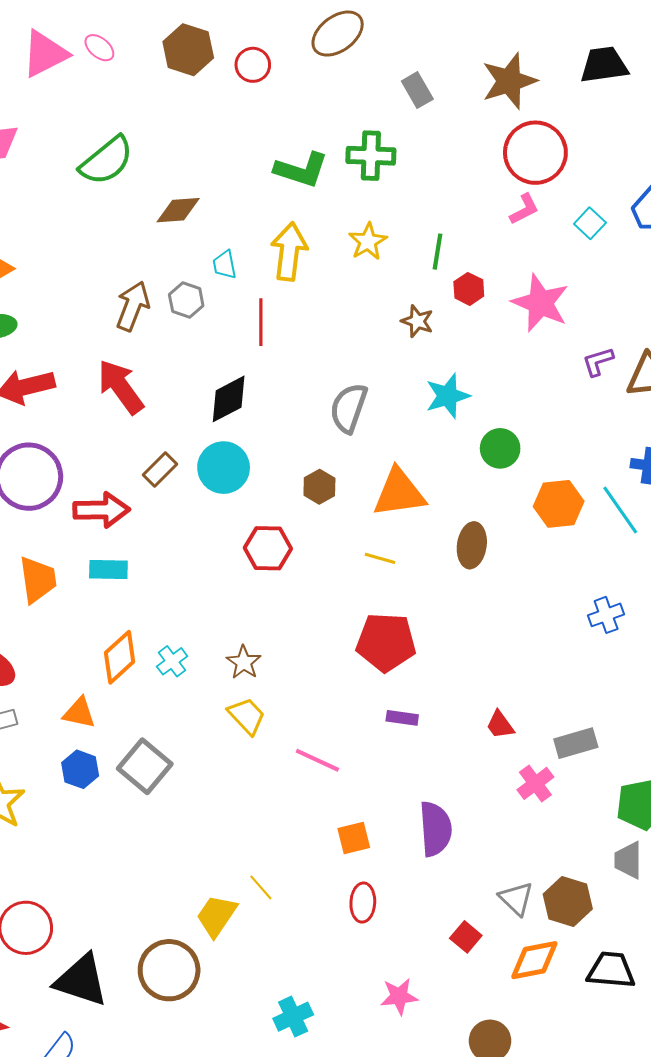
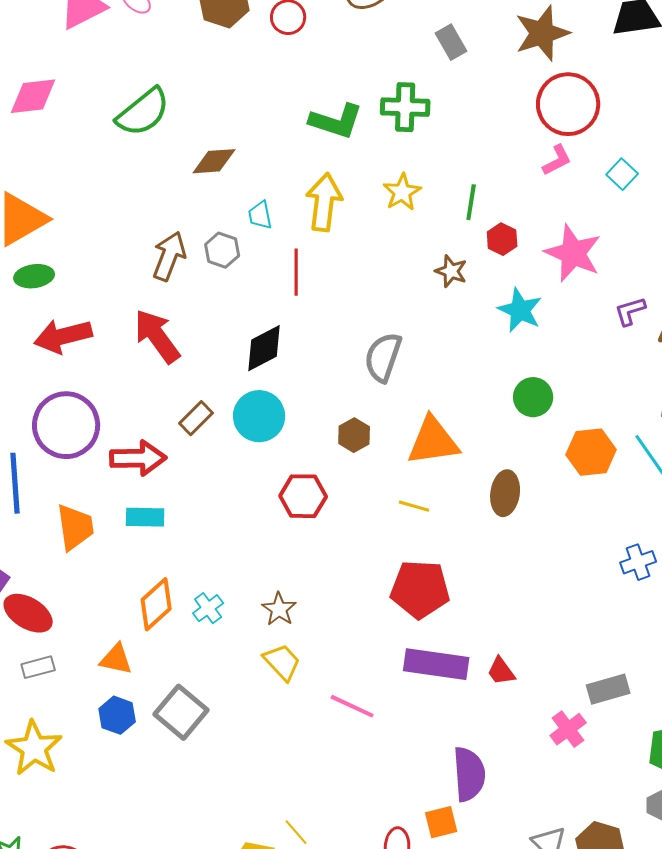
cyan star: (448, 396) -> (520, 310), moved, turned -30
purple rectangle: (402, 718) -> (436, 664), size x2.0
red trapezoid: (500, 725) -> (501, 671), moved
orange square: (354, 838) -> (441, 822), moved

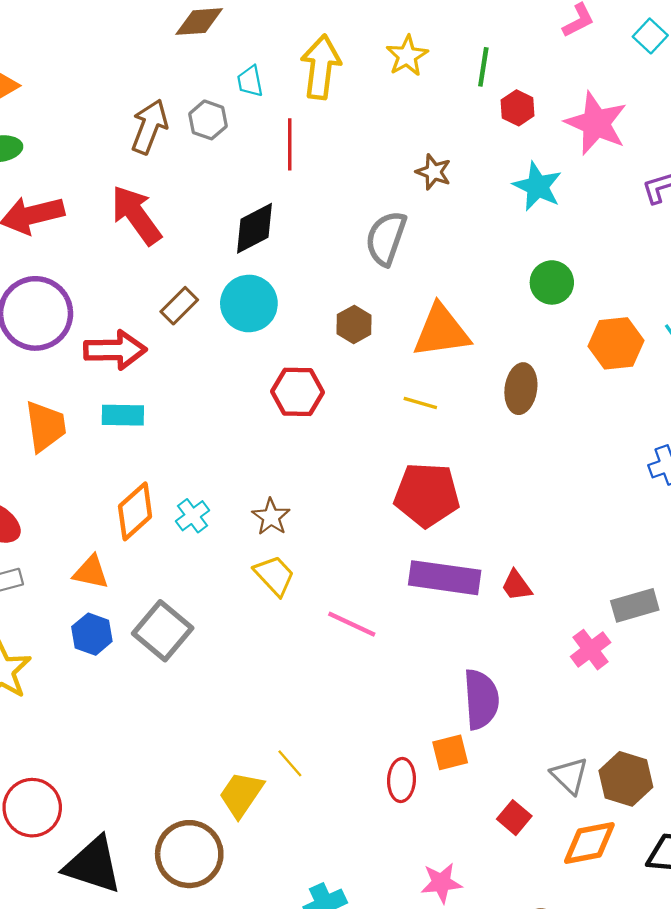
brown star: (451, 271) -> (434, 172), moved

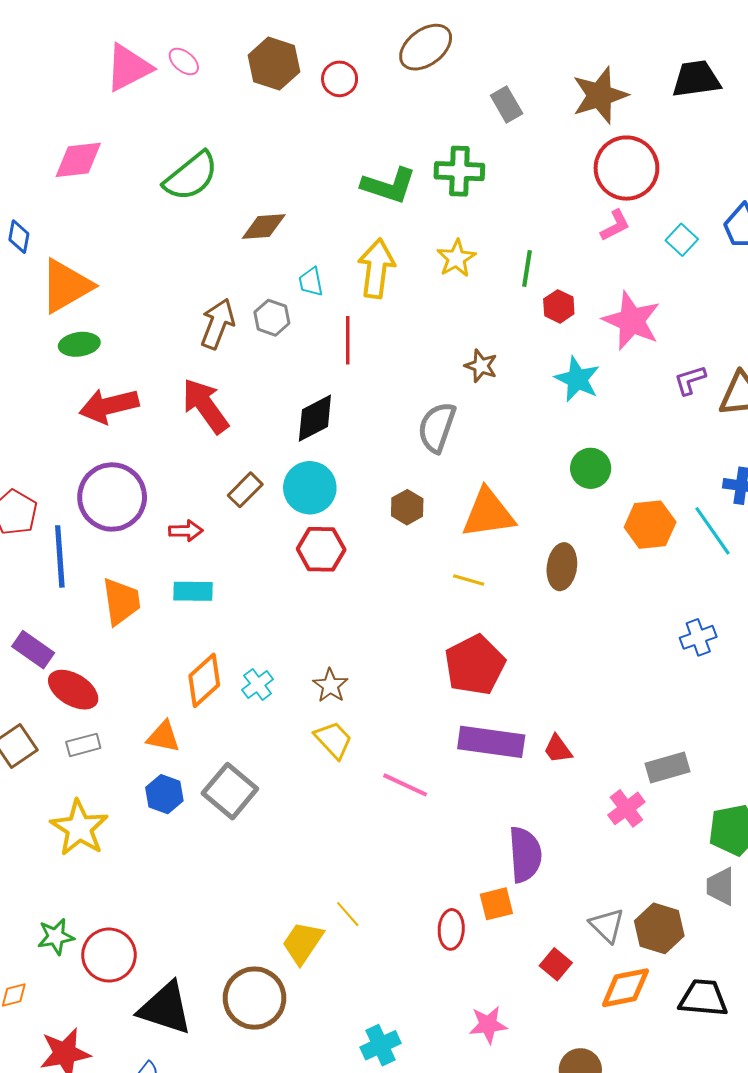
red arrow: (115, 350) -> (186, 531), size x0.6
red hexagon: (298, 392) -> (321, 549), moved
red pentagon: (427, 495) -> (475, 665), turned -30

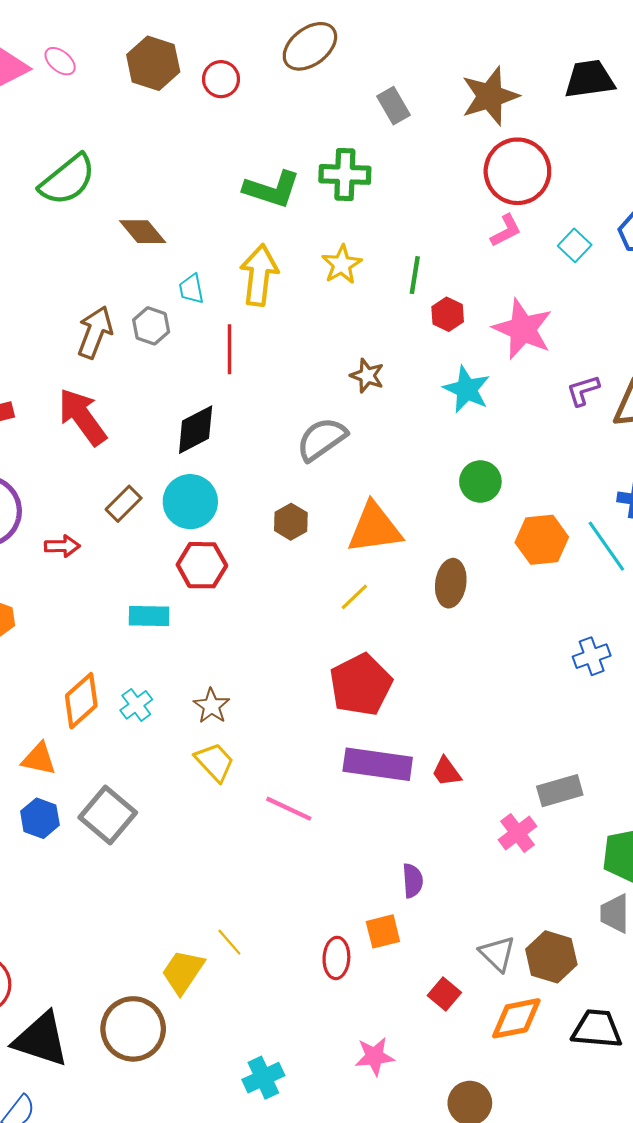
brown diamond: (264, 226) -> (143, 232), turned 54
gray semicircle: (437, 427) -> (322, 439), turned 36
yellow line: (469, 580) -> (354, 597), turned -60
cyan rectangle: (193, 591) -> (149, 616), moved
purple semicircle: (525, 855) -> (413, 881), size x0.6

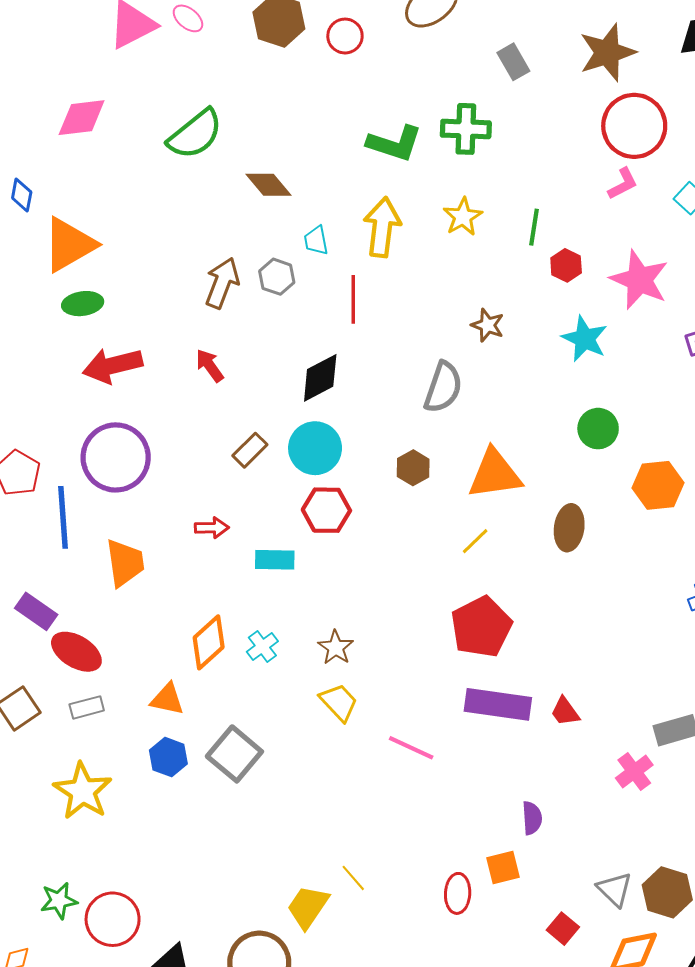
red arrow: (82, 417) -> (210, 366), size x0.6
gray semicircle: (322, 439) -> (443, 387), turned 144
red arrow: (62, 546) -> (212, 528), moved

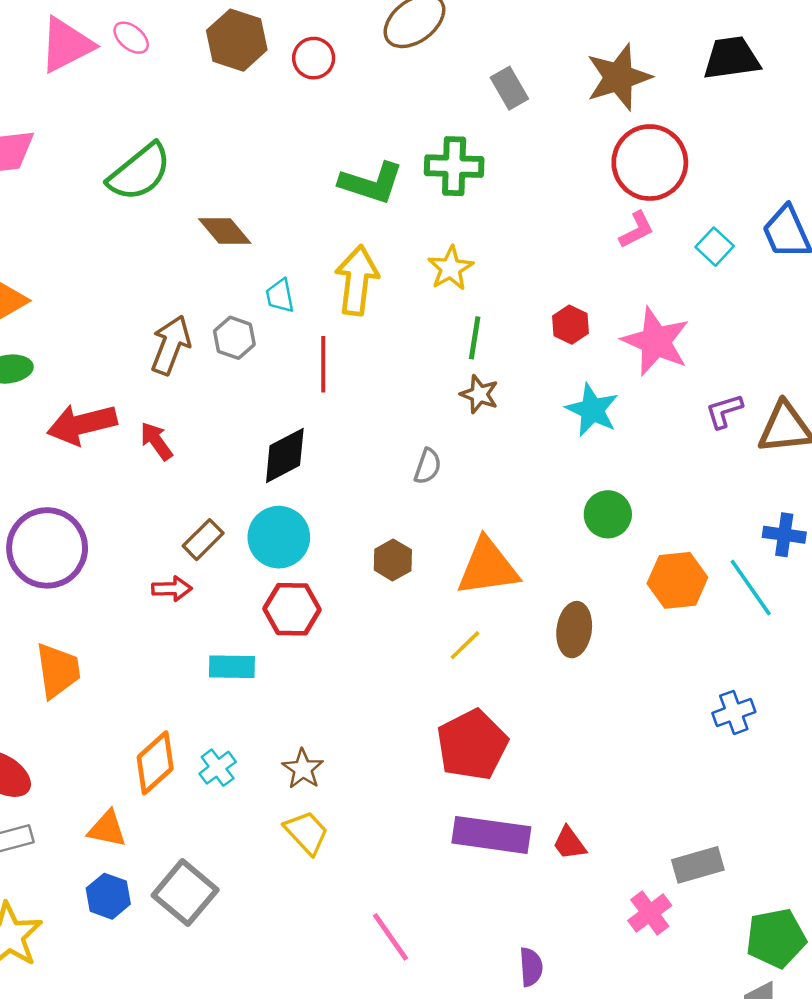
green line: (534, 227) -> (475, 338), moved
red arrow: (113, 366) -> (82, 424), moved
gray semicircle: (443, 387) -> (428, 466), size x0.6
red arrow: (212, 528) -> (172, 589), moved
pink line: (411, 748) -> (390, 937), moved, turned 30

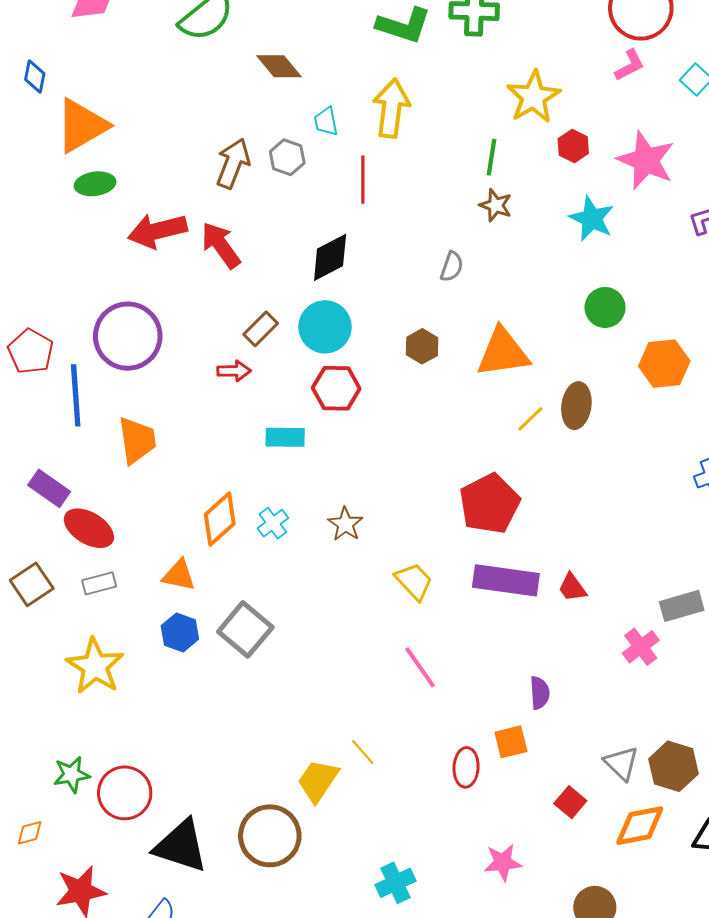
yellow star: (450, 268) -> (533, 97), moved, size x1.4
red arrow: (156, 441) -> (221, 245), size x1.4
yellow line: (465, 645) -> (530, 419), moved
yellow trapezoid: (306, 833) -> (414, 581), moved

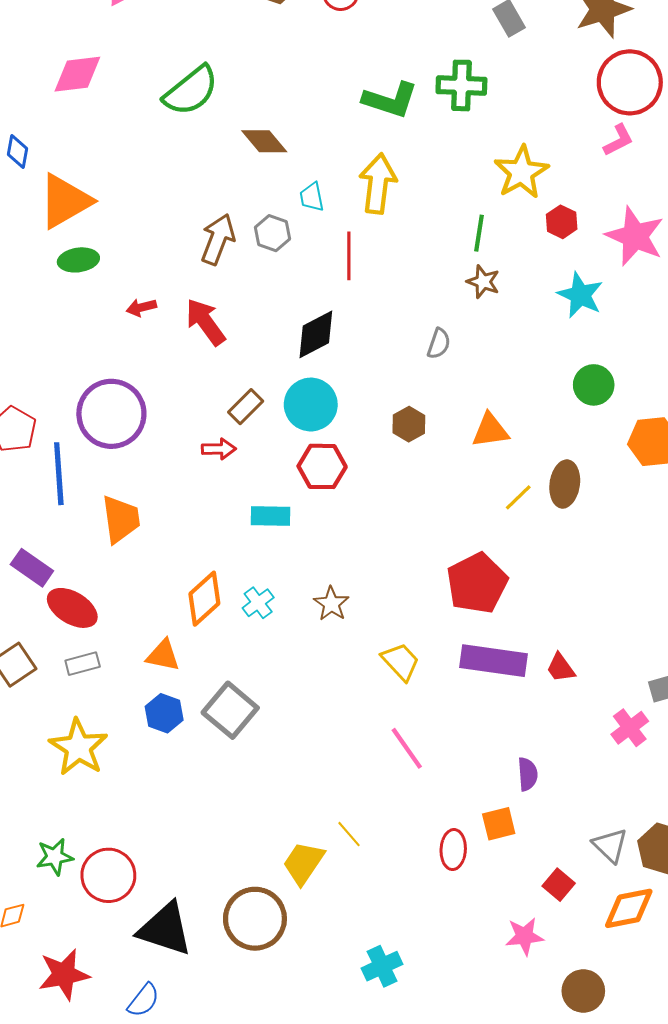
red arrow: (157, 231) -> (141, 307), size x0.5
orange triangle: (503, 352) -> (490, 430), size x0.7
pink star: (503, 862) -> (524, 936), moved

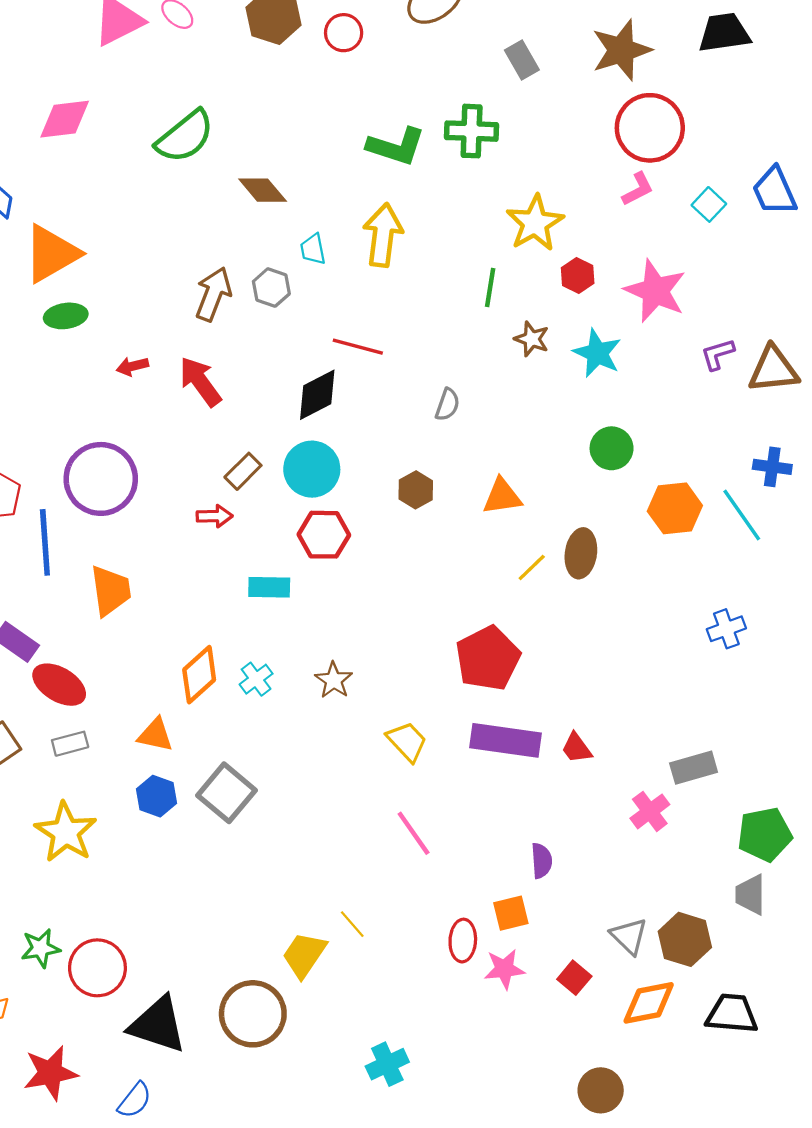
red line: (349, 256) -> (358, 347), moved, turned -75
brown star: (483, 282) -> (532, 339), moved
pink star: (524, 936) -> (504, 969), moved

